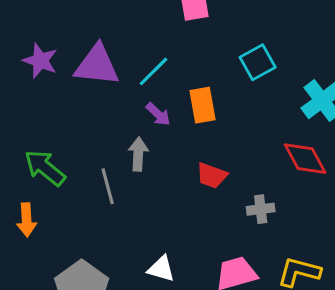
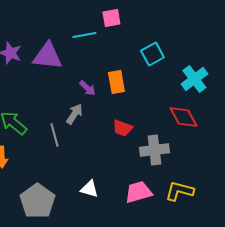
cyan line: (154, 71) -> (84, 35), moved, turned 35
gray arrow: (138, 154) -> (74, 114), turned 30
gray cross: (261, 209) -> (154, 150), size x1.6

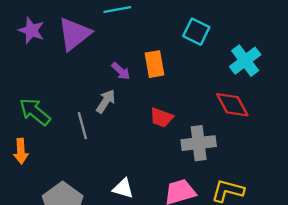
cyan square: (152, 54) -> (196, 32), turned -35
purple triangle: (47, 56) -> (74, 34), turned -44

